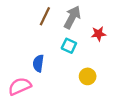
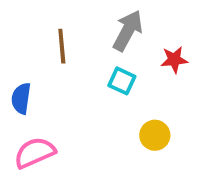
brown line: (45, 16) -> (62, 46), moved, turned -30
blue semicircle: (38, 63) -> (21, 98), moved

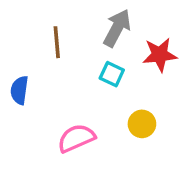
red star: (174, 60) -> (160, 55), size x1.4
pink semicircle: (35, 153) -> (76, 138), moved

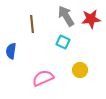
gray arrow: (117, 28) -> (66, 16), turned -60
red star: (160, 55) -> (91, 19), moved

